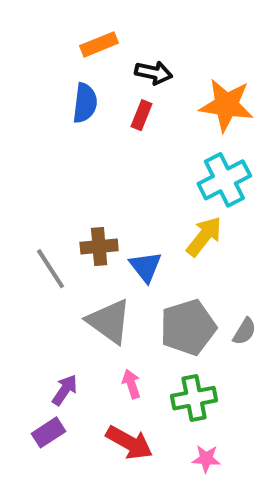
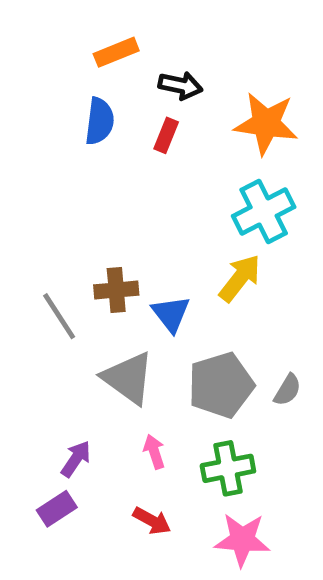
red arrow: (129, 443) -> (152, 521), size x0.7
pink star: (206, 459) -> (242, 540), size x1.6

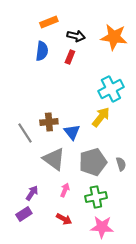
orange star: (266, 124) -> (114, 37), moved
gray semicircle: (287, 390) -> (121, 164), turned -48
pink arrow: (154, 452) -> (65, 190), turned 40

